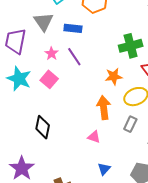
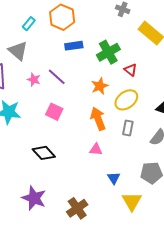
blue rectangle: (73, 28) -> (74, 46), moved
pink square: (49, 79) -> (54, 112), moved
black diamond: (43, 127) -> (44, 153), turned -40

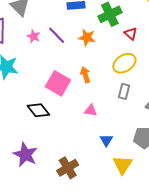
orange star: (100, 86) -> (87, 38), moved, turned 30
pink square: (54, 112) -> (58, 83), moved, size x1.4
orange arrow: (98, 119) -> (85, 75), moved, size x0.7

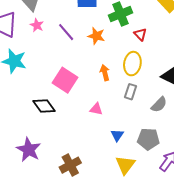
pink star: (34, 36) -> (37, 25), moved
yellow ellipse: (124, 63) -> (132, 64), turned -50
orange arrow: (85, 75) -> (105, 73), moved
blue triangle: (106, 140) -> (117, 135), moved

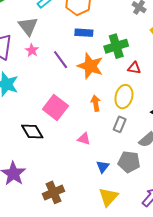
red triangle: (140, 34) -> (134, 68), turned -40
orange star: (96, 36) -> (90, 66), size x1.5
gray pentagon: (148, 139) -> (129, 162), moved

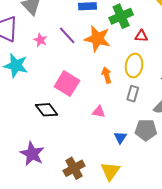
pink star: (32, 50) -> (40, 40), moved
yellow triangle: (108, 197) -> (110, 171), moved

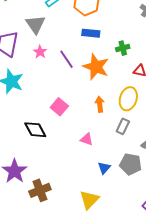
green cross: (121, 16) -> (123, 48), size x0.6
pink star: (40, 40) -> (40, 52), moved
pink square: (67, 84) -> (59, 107), size x0.7
brown cross: (74, 168) -> (40, 190), moved

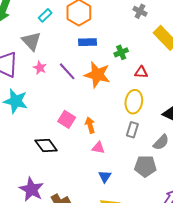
orange arrow: (100, 104) -> (90, 125), moved
blue triangle: (104, 168) -> (105, 176), moved

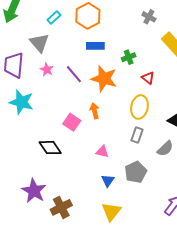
red triangle: (141, 72) -> (148, 78), turned 32
orange arrow: (90, 125) -> (95, 111), moved
gray pentagon: (145, 166) -> (136, 172), moved, turned -30

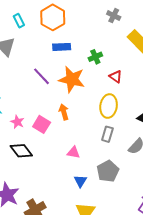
cyan rectangle: (54, 17) -> (19, 21), turned -72
pink star: (47, 70) -> (17, 122), moved

